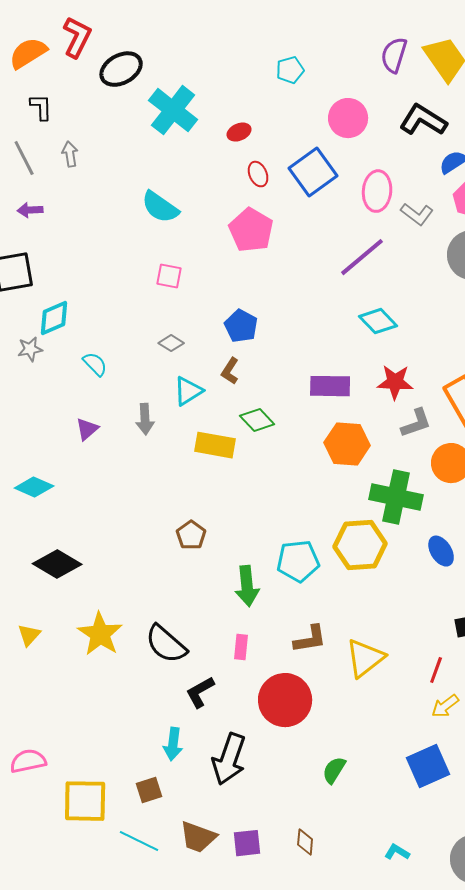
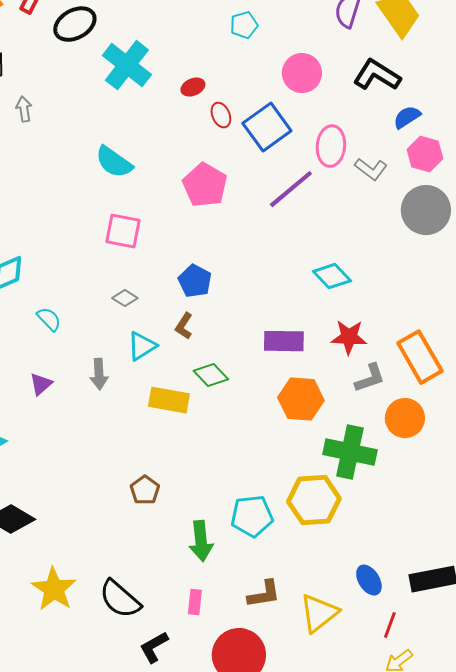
red ellipse: (258, 174) -> (221, 115), moved
purple line: (362, 257) -> (291, 189), moved
pink square: (169, 276) -> (123, 231), size x1.4
blue ellipse: (441, 551) -> (369, 580), moved

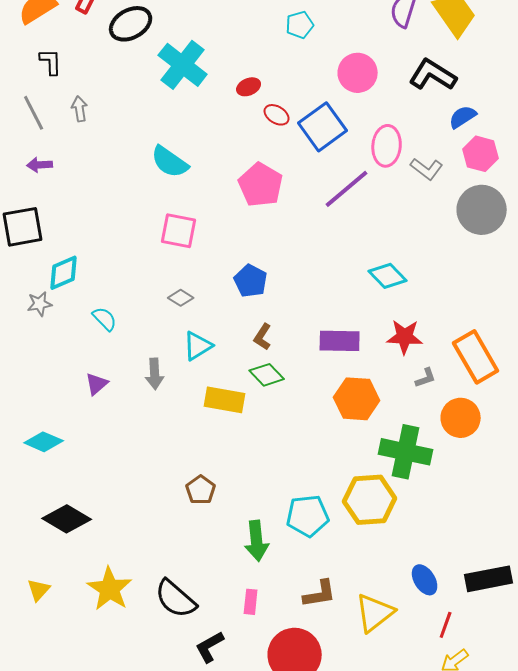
red ellipse: (221, 115) -> (277, 115), turned -35
brown L-shape: (184, 326) -> (263, 337), moved
gray L-shape: (370, 378) -> (426, 378), size x0.7

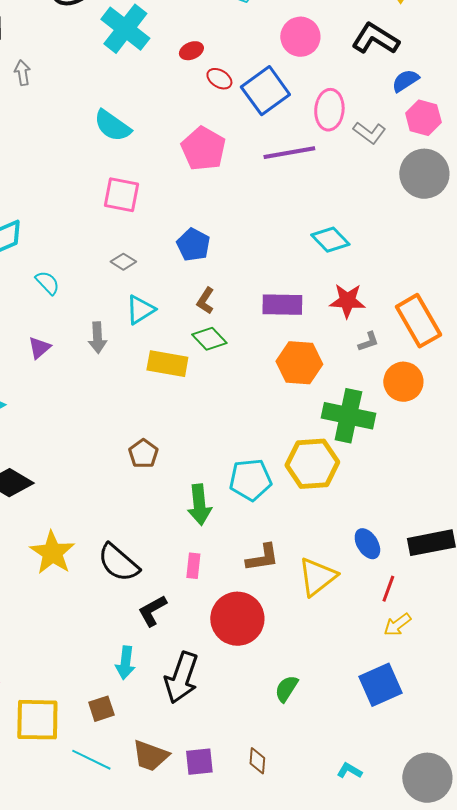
purple line: (347, 189) -> (289, 153), turned 30

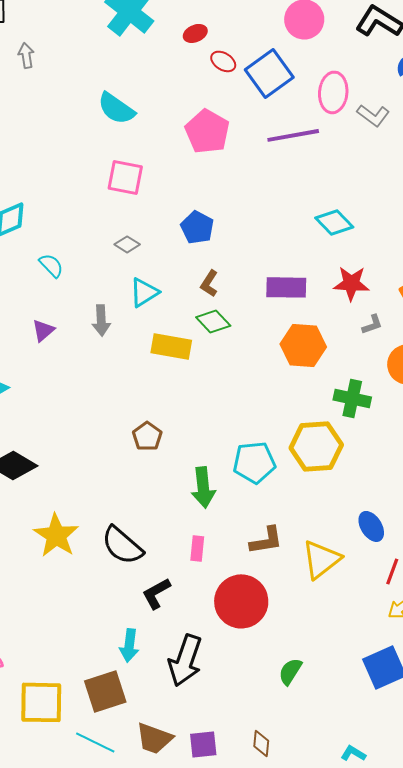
green cross: (348, 416) -> (352, 398), size x0.7
brown square: (101, 709) -> (105, 691), size x1.6

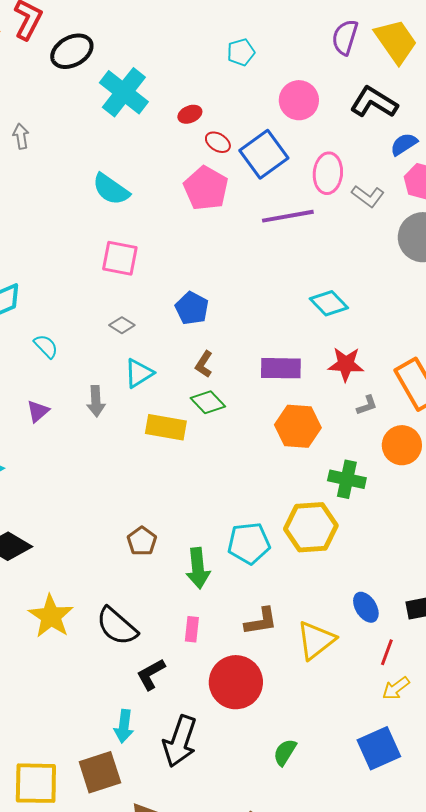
pink pentagon: (207, 131) -> (206, 188), moved
brown pentagon: (147, 436) -> (142, 541), moved

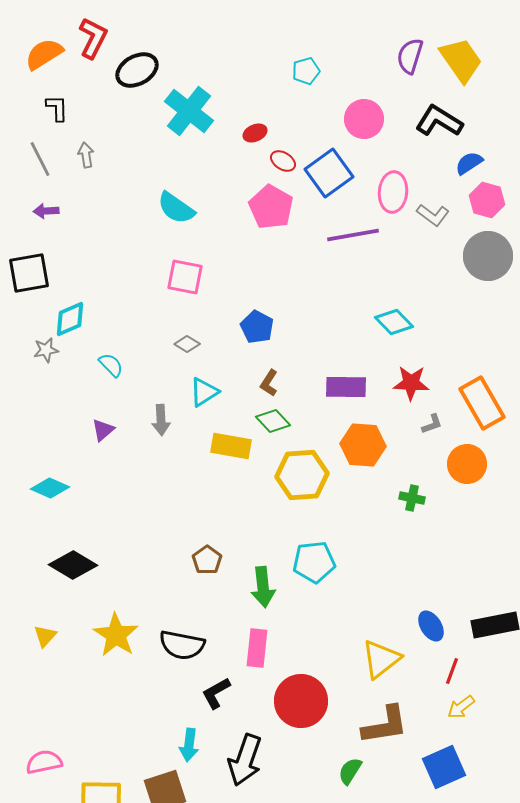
green cross: (347, 479) -> (412, 498), size x0.7
yellow hexagon: (311, 527) -> (302, 475), moved
brown L-shape: (261, 621) -> (385, 725), moved, size x1.4
black semicircle: (117, 626) -> (182, 645), turned -30
pink rectangle: (192, 629) -> (257, 648), size x1.5

